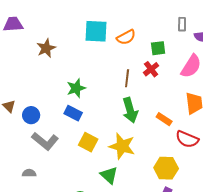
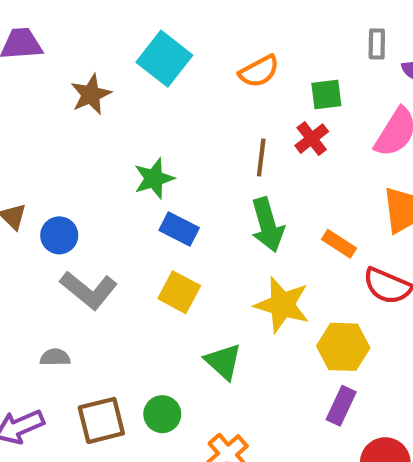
cyan square: (96, 31) -> (164, 59), moved, turned 35
blue rectangle: (73, 113) -> (179, 229), moved
yellow star: (122, 146) -> (282, 305), moved

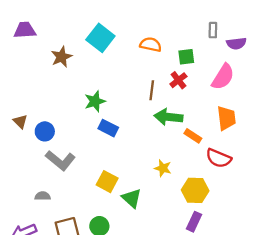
orange semicircle: (259, 71) -> (151, 45), turned -140
green arrow: (267, 225) -> (168, 117), moved, turned 112
yellow square: (179, 292) -> (107, 182), moved
yellow star: (282, 305) -> (163, 168), size x0.6

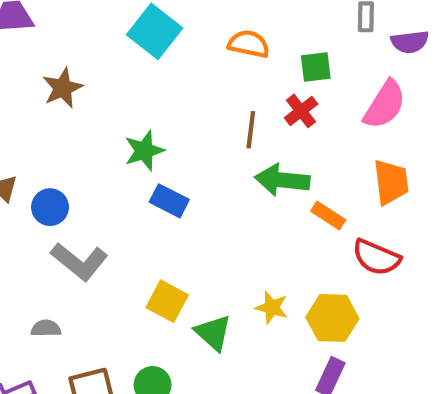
brown star: (61, 57) -> (63, 88), moved
yellow star: (163, 168) -> (272, 308), moved

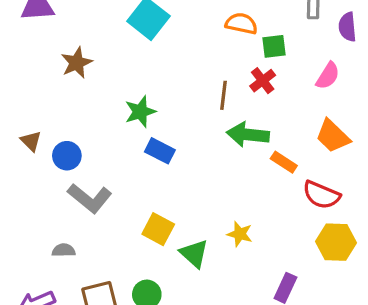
purple semicircle: (410, 42) -> (347, 27), turned 92
orange semicircle: (249, 44) -> (241, 24), moved
pink semicircle: (385, 105) -> (328, 76), size x0.7
orange trapezoid: (391, 182) -> (333, 136), turned 141
yellow hexagon: (332, 318) -> (336, 242), moved

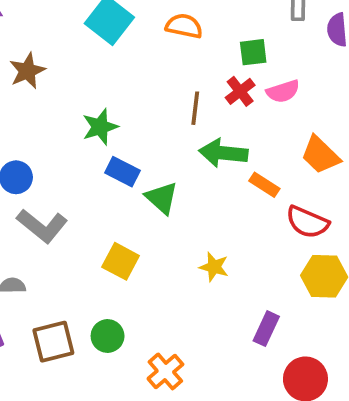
orange semicircle: (241, 24) -> (184, 26), moved
pink semicircle: (328, 76) -> (283, 91), moved, turned 40
green triangle: (194, 254) -> (162, 198), moved

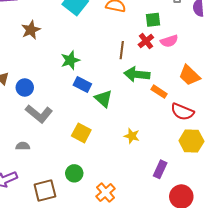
brown square: (53, 342) -> (45, 191), moved

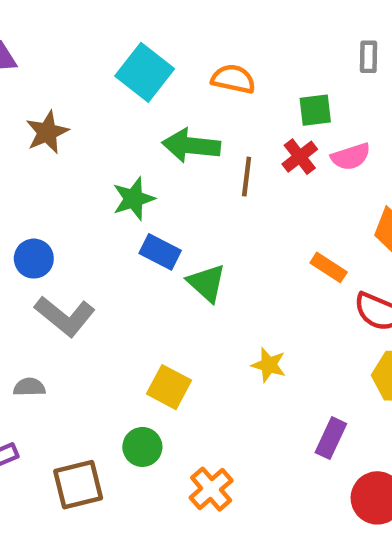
green arrow: (137, 74) -> (191, 146), moved
yellow square: (81, 133) -> (169, 387), moved

